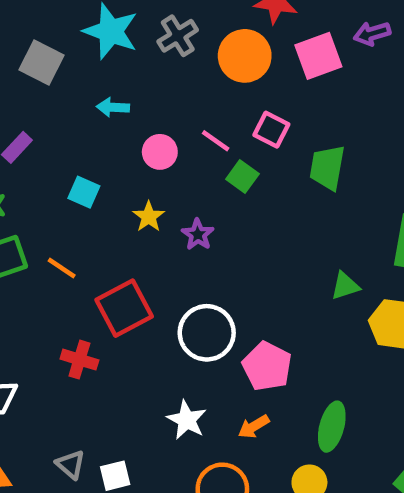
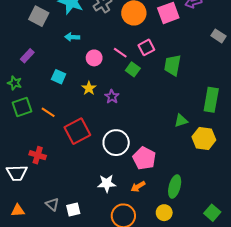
pink square: (271, 130) -> (146, 47), turned 35
red cross: (79, 360) -> (38, 155), moved
white star: (187, 420) -> (107, 183), turned -30

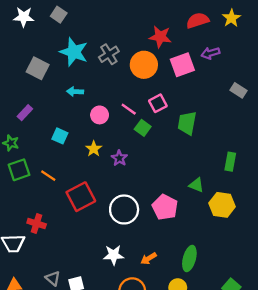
green rectangle: (211, 100) -> (230, 162), size x0.7
green triangle: (181, 121) -> (196, 185), turned 40
pink pentagon: (144, 158) -> (165, 207), moved

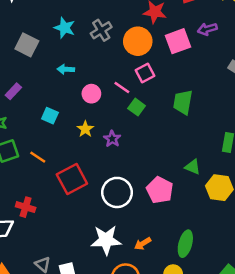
cyan star: (74, 52) -> (65, 28), size x0.7
pink square: (158, 103) -> (145, 73), moved
white star: (114, 255) -> (106, 240), size x1.4

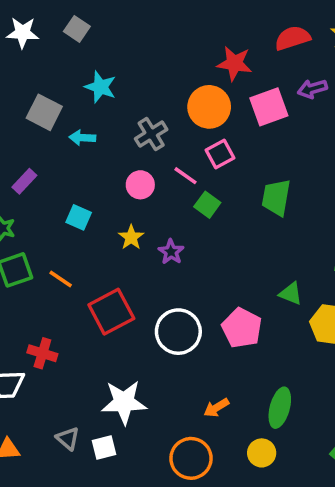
gray cross: (101, 30) -> (151, 134), moved
cyan arrow: (66, 69) -> (82, 138), moved
white star: (106, 240) -> (124, 402), moved

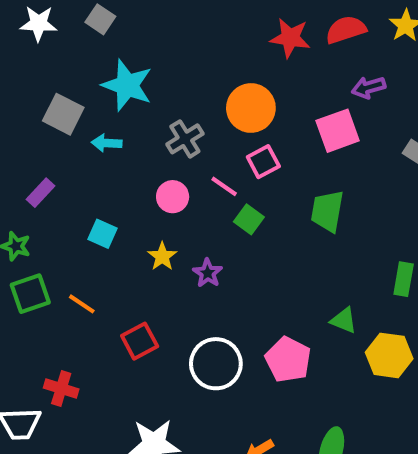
red star: (234, 63) -> (290, 38), moved
cyan star: (100, 87) -> (127, 85), size x1.4
pink square: (269, 107) -> (338, 131), moved
red square: (111, 312) -> (140, 341), size x0.7

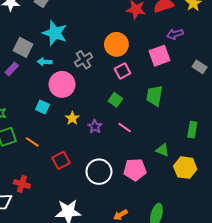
pink line: (224, 186) -> (125, 128), moved
purple rectangle: (41, 193) -> (12, 69), moved
pink circle: (173, 197) -> (62, 84), moved, size x1.6
pink pentagon: (288, 360) -> (135, 170), turned -30

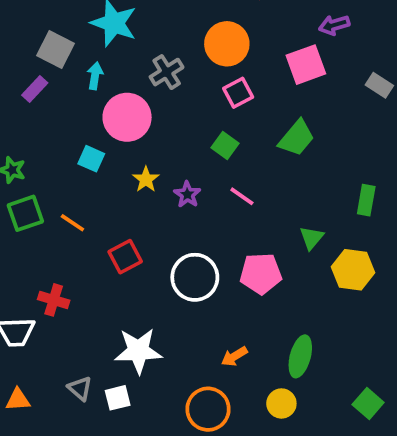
cyan arrow: (45, 62) -> (95, 76), turned 96
green trapezoid: (154, 96) -> (297, 138), turned -150
green triangle: (163, 150) -> (312, 238), turned 48

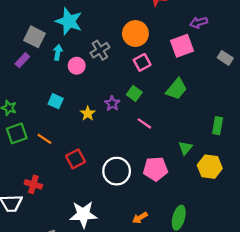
pink circle: (127, 117) -> (77, 66), moved, size x0.6
purple star: (187, 194) -> (112, 103), moved

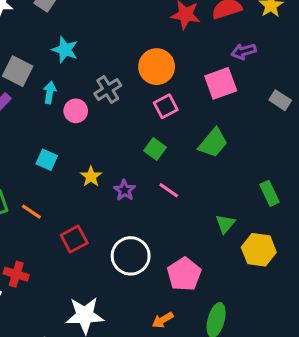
cyan star: (69, 21) -> (65, 50), size x0.7
purple star: (112, 103) -> (125, 190), moved
green rectangle: (218, 126) -> (270, 193), turned -35
pink pentagon: (155, 169) -> (184, 274), moved, turned -30

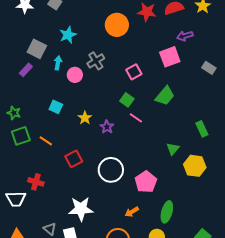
cyan star: (65, 50) -> (68, 35), turned 30
orange circle: (157, 67) -> (117, 25), moved
pink line: (169, 190) -> (136, 118), moved

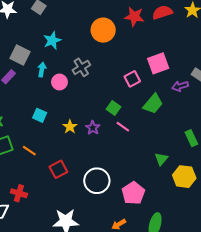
purple arrow: (185, 36) -> (180, 86), moved
pink square: (134, 72) -> (132, 79), moved
purple star: (107, 127) -> (93, 128), moved

